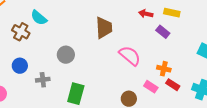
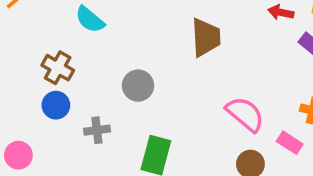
brown cross: (21, 32) -> (58, 68), moved
pink semicircle: (130, 56) -> (245, 114), moved

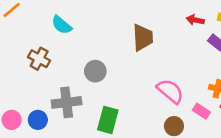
blue circle: (56, 105) -> (38, 120), moved
gray cross: (97, 130) -> (67, 102), size x1.6

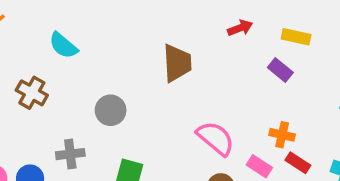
red arrow: (195, 20) -> (240, 28), moved, turned 147
gray cross: (67, 102) -> (70, 154), size x0.7

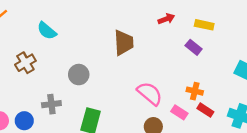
brown cross: (32, 93) -> (25, 63), turned 30

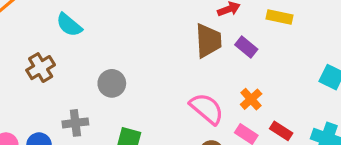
brown trapezoid: (124, 43) -> (208, 41), moved
purple rectangle: (194, 47) -> (246, 47), moved
orange cross: (195, 91) -> (251, 99), moved, turned 35

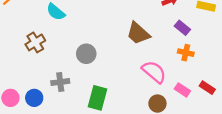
brown trapezoid: (208, 41) -> (138, 33), moved, turned 135
orange cross: (251, 99) -> (186, 53), moved, turned -35

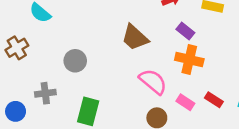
orange cross: (186, 53) -> (189, 60), size x1.5

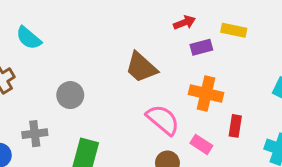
purple rectangle: (185, 31) -> (201, 47), moved, turned -54
red rectangle: (214, 100) -> (235, 126), moved, turned 66

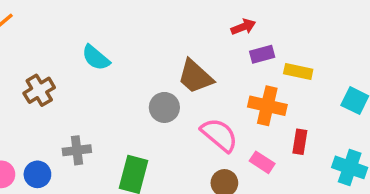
yellow rectangle: (234, 30) -> (298, 71), moved
cyan semicircle: (29, 38) -> (96, 58), moved
gray circle: (70, 95) -> (164, 107), moved

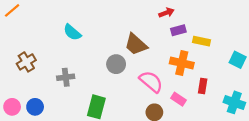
brown cross: (39, 90) -> (26, 62), moved
gray cross: (77, 150) -> (66, 77), moved

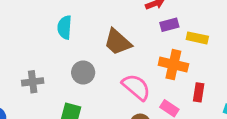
cyan semicircle: (72, 32) -> (65, 27), moved, turned 54
gray circle: (116, 64) -> (83, 72), moved

